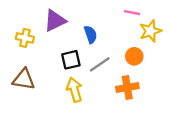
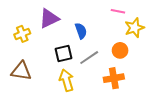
yellow cross: (25, 38) -> (22, 34), turned -35

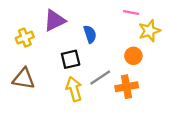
gray line: (89, 58) -> (100, 78), moved

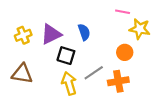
purple triangle: (55, 20) -> (51, 34), moved
yellow star: (149, 31) -> (140, 29), turned 30
black square: (71, 59) -> (66, 56), turned 30

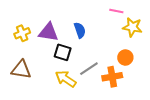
purple triangle: (51, 34) -> (48, 32), turned 35
orange circle: (125, 52) -> (125, 58), moved
yellow arrow: (69, 83) -> (66, 79), turned -40

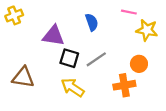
blue semicircle: (80, 30) -> (92, 22), moved
yellow cross: (22, 33) -> (14, 15), moved
gray line: (89, 69) -> (96, 59), moved

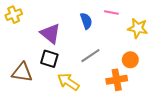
pink line: (129, 12) -> (111, 13), moved
purple triangle: (54, 36) -> (50, 34), turned 30
black square: (69, 58) -> (49, 59), moved

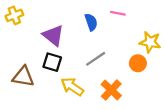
yellow star: (138, 28) -> (150, 42), moved
orange cross: (117, 80) -> (111, 90), moved, turned -36

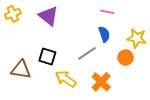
blue semicircle: (91, 22) -> (104, 34), moved
purple triangle: (53, 35) -> (48, 16), moved

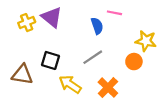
yellow cross: (13, 14) -> (27, 23), moved
blue semicircle: (104, 34) -> (97, 26), moved

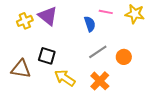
yellow star: (146, 41) -> (135, 14), moved
gray line: (93, 57) -> (98, 52), moved

